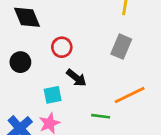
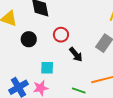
black arrow: (76, 78) -> (76, 54), moved

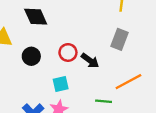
red circle: (61, 35) -> (68, 52), moved

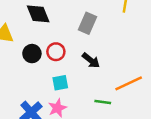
gray rectangle: (120, 39) -> (87, 23), moved
red circle: (68, 52) -> (56, 52), moved

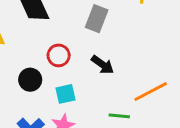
black circle: (32, 54) -> (30, 80), moved

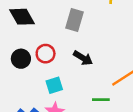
black circle: (30, 80) -> (21, 59), moved

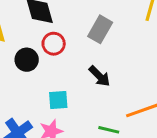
red circle: (46, 54) -> (54, 44), moved

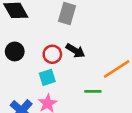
red circle: (54, 44) -> (52, 54), moved

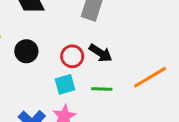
green line: (93, 91) -> (102, 89), moved

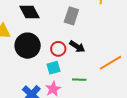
black circle: (26, 51) -> (28, 46), size x1.6
green line: (102, 89) -> (79, 80), moved

